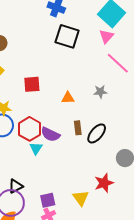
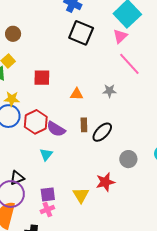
cyan triangle: (36, 148) -> (46, 154), moved

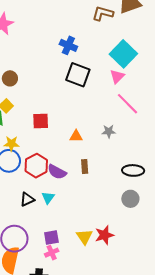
black ellipse: (102, 132) -> (133, 170), moved, turned 50
black triangle: (17, 178) -> (27, 199), moved
red star: (105, 182) -> (104, 235), moved

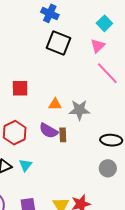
cyan square: (123, 54) -> (104, 23), size x0.6
gray star: (109, 131) -> (79, 110), moved, size x1.5
purple semicircle: (57, 172) -> (49, 131), moved

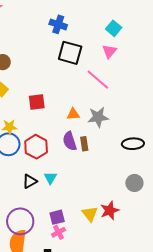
pink line: (107, 73) -> (98, 80), moved
purple semicircle: (49, 131) -> (70, 141), turned 48
gray circle: (108, 168) -> (134, 183), moved

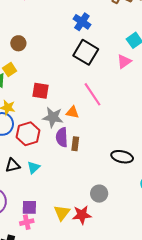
pink line: (98, 80) -> (92, 94), moved
gray star: (98, 117) -> (53, 117), moved
gray circle: (134, 183) -> (99, 194), moved

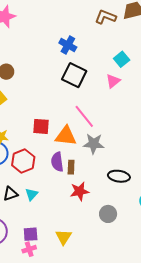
red square: (41, 91) -> (41, 126), moved
orange triangle: (72, 112) -> (66, 136), size x1.6
gray star: (53, 117) -> (94, 144), moved
gray circle: (99, 194) -> (108, 214), moved
red star: (82, 215) -> (80, 191), moved

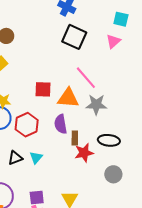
cyan square: (122, 59) -> (121, 19), turned -35
brown rectangle: (71, 167) -> (75, 138), moved
black ellipse: (119, 176) -> (109, 140), moved

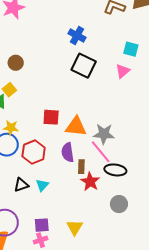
pink line: (86, 78) -> (101, 152), moved
red star: (84, 153) -> (90, 182), turned -30

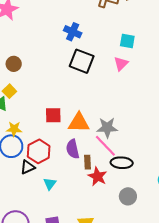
black triangle: (21, 185) -> (28, 167), moved

